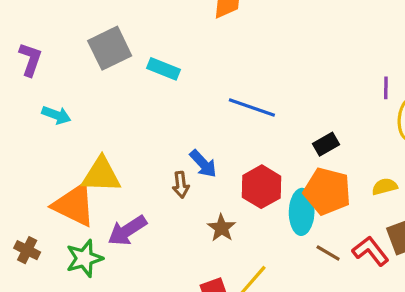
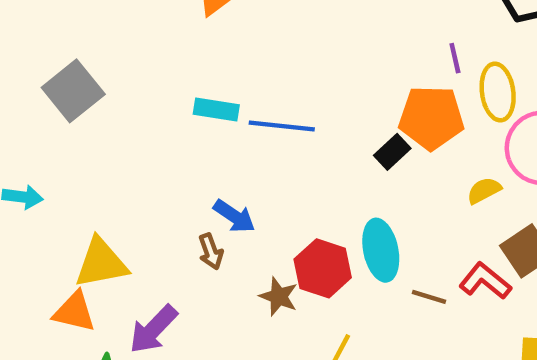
cyan rectangle: (163, 69) -> (216, 110), moved
red hexagon: (261, 187) -> (323, 268), moved
orange pentagon: (327, 191) -> (431, 118), moved
orange triangle: (74, 205) -> (74, 312), size x0.7

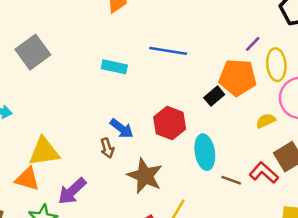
purple line: (455, 58) -> (253, 44), turned 54
blue line: (282, 126) -> (168, 51), moved
red hexagon: (323, 268) -> (170, 123), moved
brown star: (279, 296) -> (145, 176), size x1.6

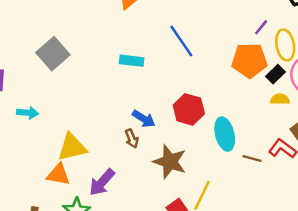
blue line: (168, 51) -> (181, 41), turned 52
black rectangle: (214, 96) -> (275, 74), moved
yellow semicircle: (266, 121) -> (280, 99), turned 30

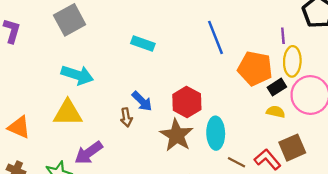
purple line: (261, 27) -> (283, 36), moved, turned -56
blue line: (181, 41) -> (215, 37), moved
cyan arrow: (27, 113) -> (77, 75), moved, size x1.5
brown star: (170, 162) -> (177, 135), moved
orange triangle: (58, 174) -> (19, 127), moved

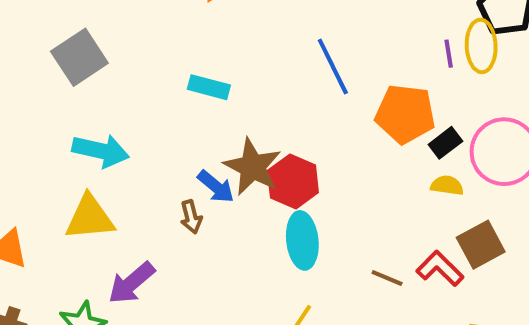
yellow ellipse: (292, 61) -> (481, 46), moved
cyan ellipse: (216, 133) -> (302, 240), moved
brown star: (177, 135) -> (253, 167), moved

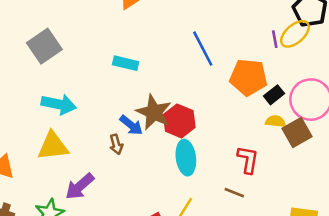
yellow ellipse: (481, 46) -> (295, 34), turned 52
brown square: (481, 245) -> (297, 133), moved
red L-shape: (440, 268) -> (248, 160), moved, turned 56
brown line: (387, 278) -> (234, 193), moved

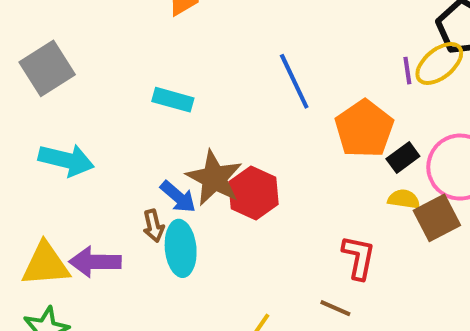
orange pentagon: (249, 77) -> (364, 129), turned 30
yellow triangle: (53, 146) -> (46, 264), moved
cyan ellipse: (186, 158) -> (181, 248), moved
purple arrow: (80, 186) -> (95, 262), moved, turned 40

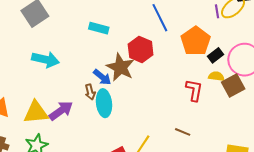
red hexagon: (253, 193) -> (141, 50), moved
red L-shape: (359, 257) -> (194, 90), moved
purple arrow: (95, 262) -> (61, 111), turned 145

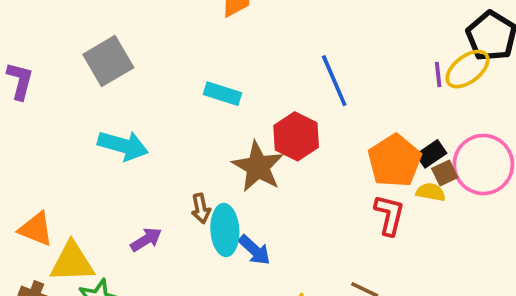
orange pentagon: (196, 41) -> (395, 161), moved
blue arrow: (102, 77) -> (254, 250), moved
brown square: (233, 85) -> (445, 173), moved, size x0.6
purple arrow: (61, 111) -> (146, 240), size x0.7
yellow triangle: (36, 112) -> (72, 262), moved

